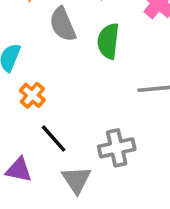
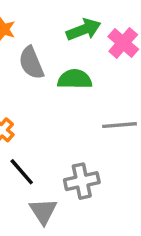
green semicircle: (108, 41) -> (75, 79), turned 84

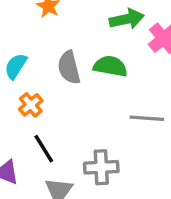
gray semicircle: (31, 63) -> (69, 67), moved

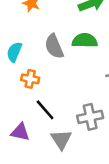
orange cross: (31, 105) -> (30, 79), turned -30

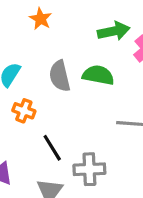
black line: (45, 110) -> (52, 148), moved

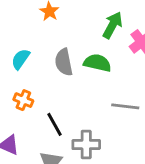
green arrow: (114, 31) -> (113, 25), turned -52
orange cross: (24, 111) -> (23, 100), moved

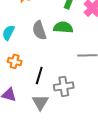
black line: (55, 124) -> (39, 75), turned 54

